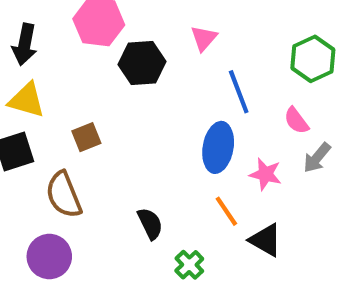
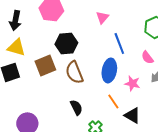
black hexagon: (142, 63) -> (66, 43), moved
brown square: (86, 137) -> (45, 65), size x1.5
brown semicircle: (64, 195) -> (74, 72), moved

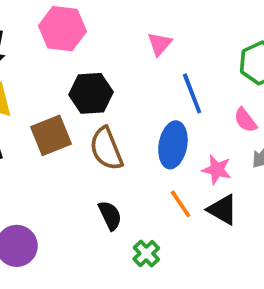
black triangle: (132, 115) -> (223, 210), moved

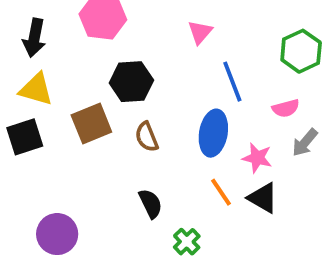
pink semicircle: (245, 120) -> (286, 108), turned -68
brown semicircle: (106, 149) -> (147, 137), size x0.7

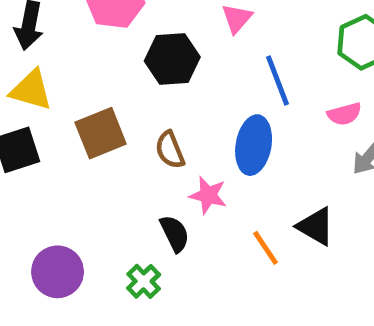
black hexagon: (131, 82) -> (172, 59), moved
pink star: (257, 158) -> (208, 195), moved
orange line: (221, 192) -> (266, 248), moved
green cross: (187, 242) -> (144, 281), moved

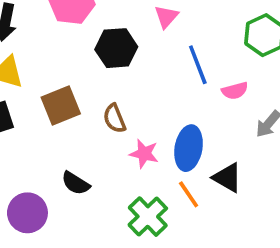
pink semicircle: (344, 114) -> (235, 91), moved
blue ellipse: (254, 145) -> (189, 148), moved
black semicircle: (175, 234) -> (76, 183), moved, turned 148
green cross: (144, 281) -> (148, 217), moved, size x1.5

